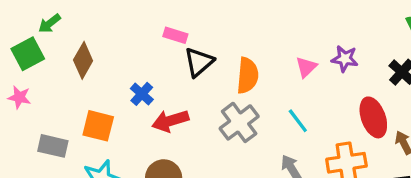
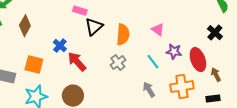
purple star: (345, 59) -> (174, 52), moved
pink triangle: (306, 67) -> (158, 30), turned -40
red arrow: (170, 121) -> (77, 62), turned 65
gray cross: (239, 122) -> (118, 63), size x0.7

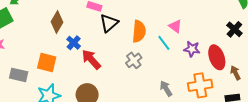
brown diamond: (25, 26) -> (57, 22), moved
cyan line: (153, 62) -> (164, 43), moved

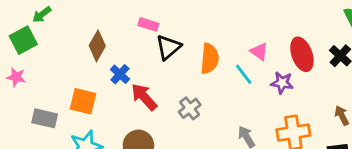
red ellipse: (217, 57) -> (302, 54), moved
gray cross: (134, 60) -> (190, 108), moved

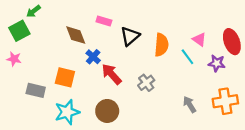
pink rectangle: (148, 24) -> (104, 21), moved
brown diamond: (97, 46) -> (76, 35), turned -50

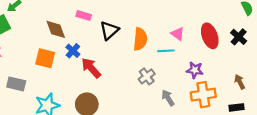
cyan line: (187, 57) -> (166, 51), turned -56
purple star: (217, 63) -> (195, 70), moved
orange square: (65, 77) -> (45, 58), moved
gray cross: (146, 83) -> (147, 76), moved

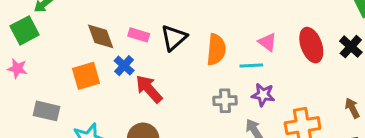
pink rectangle: (84, 16) -> (139, 35), moved
orange square: (45, 58) -> (86, 76), turned -30
purple star: (195, 70) -> (263, 95), moved
gray cross: (147, 76) -> (225, 101), turned 35

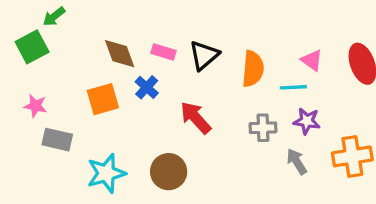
pink star: (17, 68) -> (35, 106), moved
red arrow: (149, 89) -> (196, 118), moved

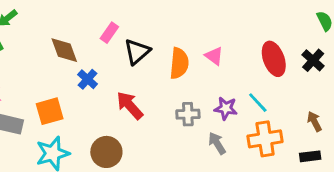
pink rectangle: (164, 52) -> (109, 33), moved, turned -72
pink triangle: (312, 60) -> (214, 56), moved
cyan line: (293, 87) -> (258, 103), moved, turned 50
orange square: (103, 99) -> (50, 111), moved

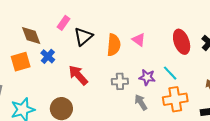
orange square: (50, 111) -> (21, 62), moved

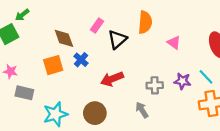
orange semicircle: (114, 45) -> (145, 22), moved
red arrow: (78, 75) -> (112, 79), turned -70
gray arrow: (141, 102) -> (142, 110), moved

